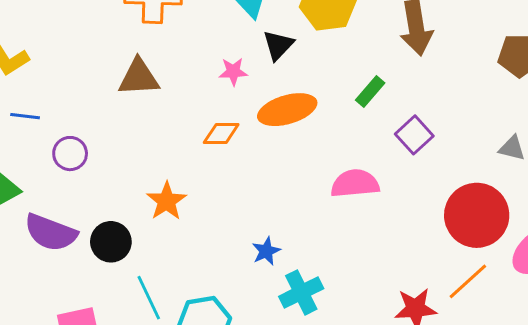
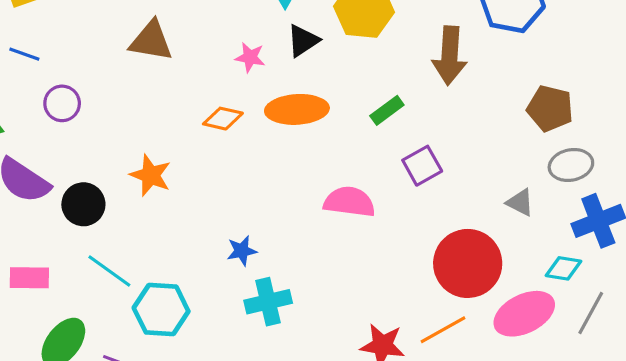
orange star: (167, 201) -> (151, 175), turned -30
cyan line: (149, 298) -> (109, 271), turned -42

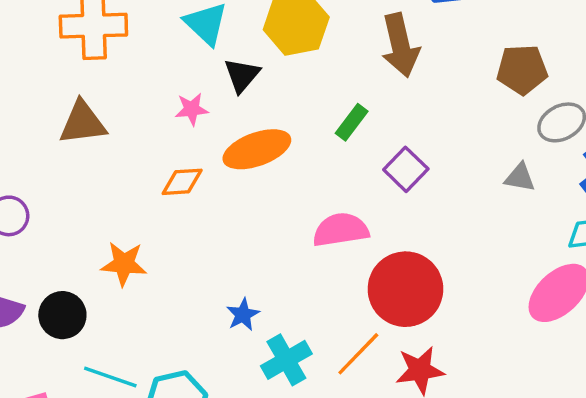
red circle: (468, 263) -> (405, 289), moved
orange line: (443, 330) -> (358, 354), moved

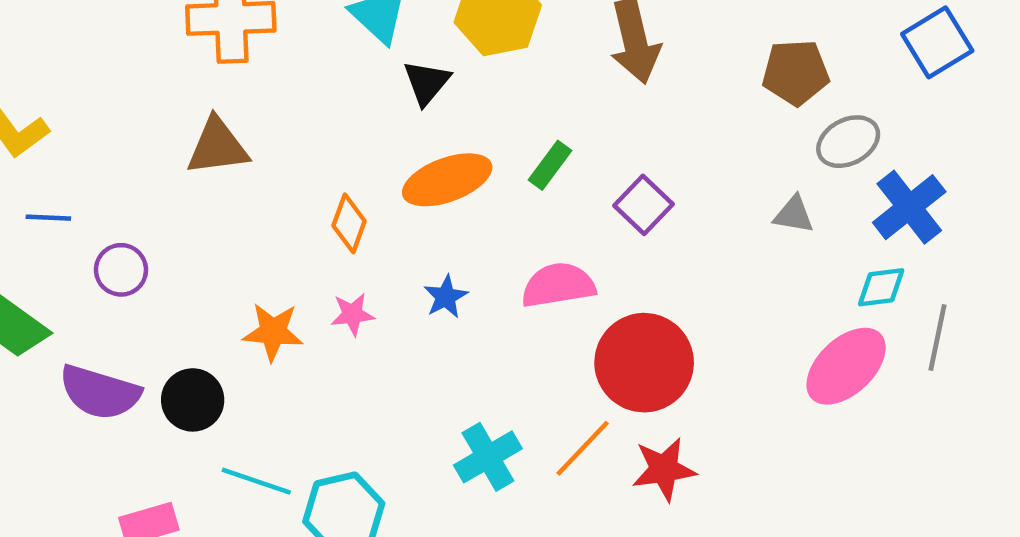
pink star: (192, 109) -> (352, 314), moved
green rectangle: (352, 122) -> (550, 165), moved
orange diamond: (182, 182) -> (349, 223), turned -66
blue star: (243, 315) -> (446, 297), moved

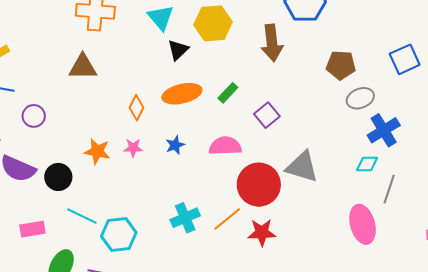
gray triangle: (794, 215) -> (302, 167), moved, size x1.8
pink ellipse: (846, 366) -> (363, 224), moved, turned -69

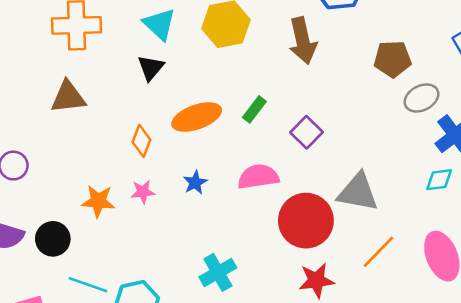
black triangle: (178, 50) -> (151, 68), moved
orange line: (227, 219) -> (378, 252), moved

